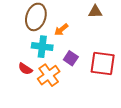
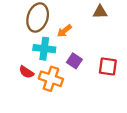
red square: (103, 64) -> (108, 67), size x0.7
orange cross: (49, 75) -> (51, 79), turned -35

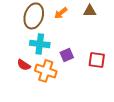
orange arrow: (64, 31) -> (61, 13), moved
purple square: (74, 61) -> (67, 55), turned 32

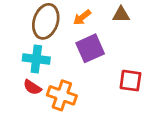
cyan cross: (40, 44) -> (36, 59), moved
purple square: (67, 55) -> (90, 48), moved, size x1.5

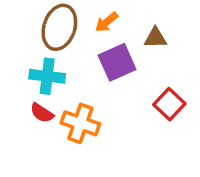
brown triangle: (121, 15) -> (155, 38), moved
red square: (130, 81) -> (169, 104), turned 35

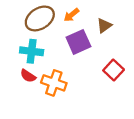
brown ellipse: (59, 27) -> (40, 18), turned 40
brown triangle: (155, 38) -> (104, 26), turned -35

